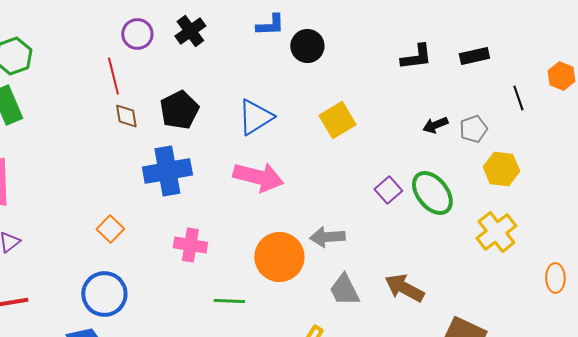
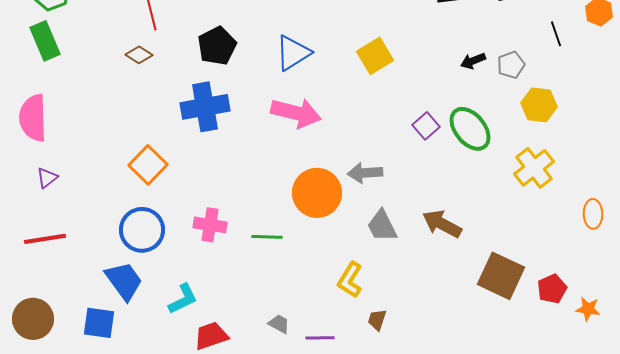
brown diamond: (126, 116) -> (139, 55), moved, turned -48
orange square: (110, 229) -> (148, 165), size x1.4
pink cross: (190, 245) -> (210, 225), moved

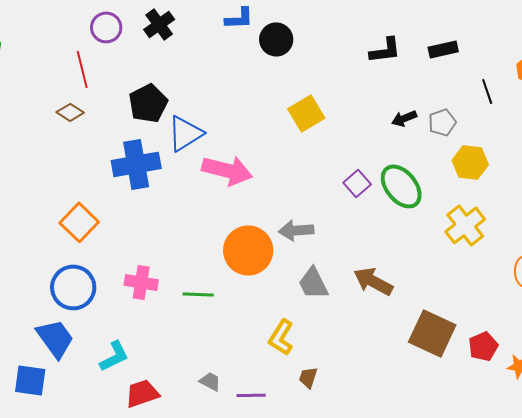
blue triangle: (293, 53) -> (185, 133), moved

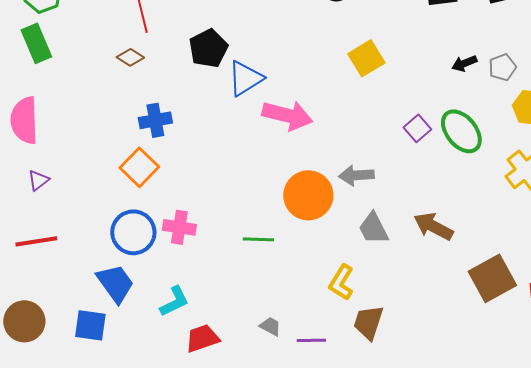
blue cross: (136, 164) -> (155, 120), moved, size x0.7
pink cross: (141, 282) -> (179, 227), moved
brown square: (432, 333) -> (492, 278), turned 36
brown trapezoid: (308, 377) -> (368, 322), size x1.6

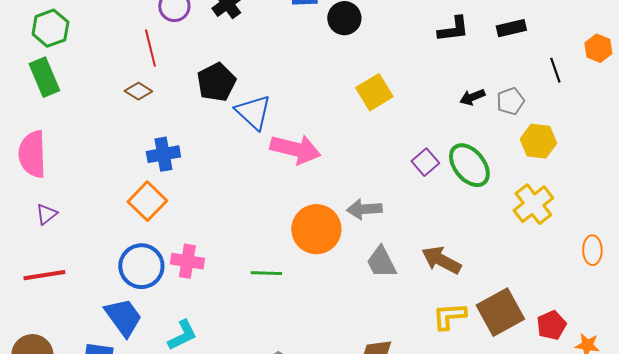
blue triangle: (245, 78) -> (253, 112), turned -45
yellow L-shape: (341, 282) -> (449, 316), moved, turned 54

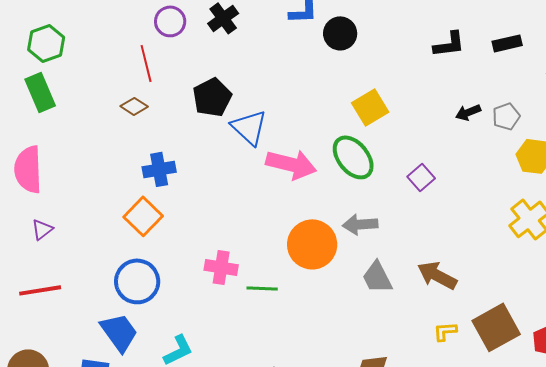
green ellipse: (469, 165) -> (353, 157), moved
pink cross: (187, 261) -> (221, 267), moved
yellow L-shape: (449, 316) -> (445, 331), size x0.7

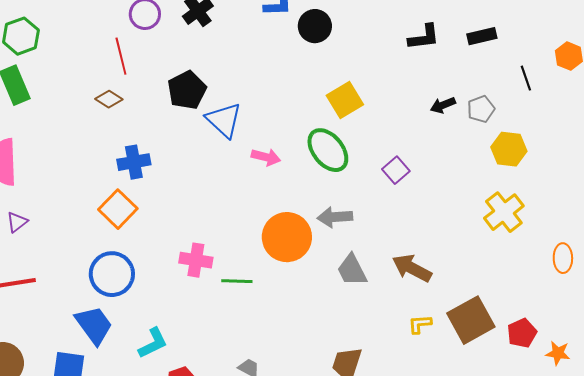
pink arrow: (291, 164) -> (266, 157), size x0.6

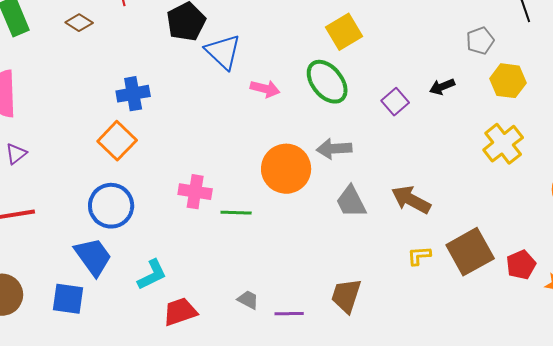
brown diamond: (109, 99) -> (79, 23), moved
black arrow: (443, 105) -> (442, 87), moved

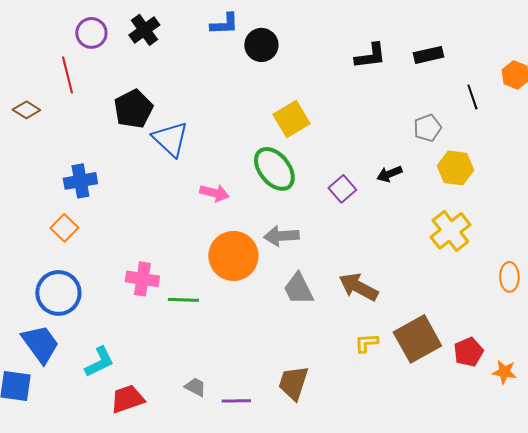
pink arrow: (265, 89) -> (214, 193), moved
orange square: (117, 141) -> (64, 228), size x0.7

